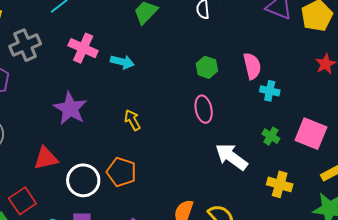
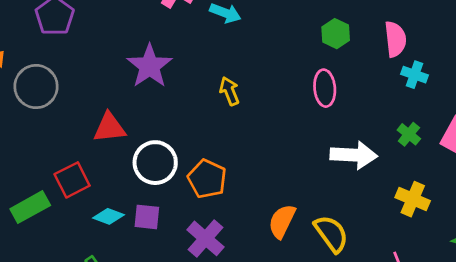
white arrow: (231, 157) -> (354, 155), turned 140
orange pentagon: (121, 172) -> (207, 179), moved

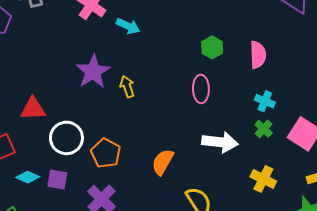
purple star: (150, 66) -> (93, 72), moved
cyan cross: (414, 75) -> (265, 101), moved
orange semicircle: (282, 221) -> (163, 162), moved

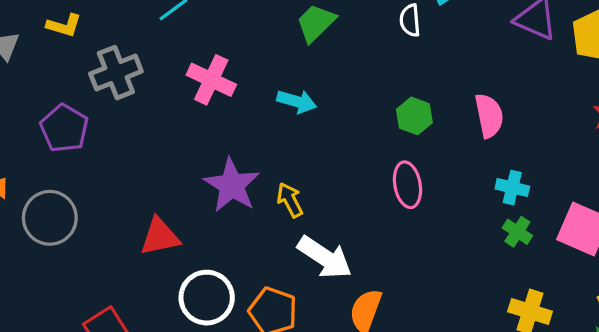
cyan arrow: (128, 26) -> (297, 101), moved
red triangle: (33, 109) -> (160, 237), moved
white arrow: (220, 142) -> (325, 257), moved, turned 36

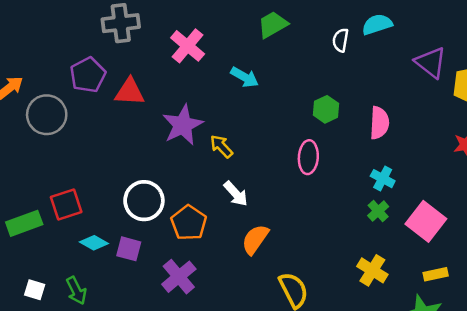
purple pentagon: (64, 128) -> (88, 75), moved
yellow arrow: (290, 200) -> (221, 146), turned -30
red triangle: (160, 237) -> (130, 92), moved
white arrow: (325, 257) -> (236, 194), size x0.7

